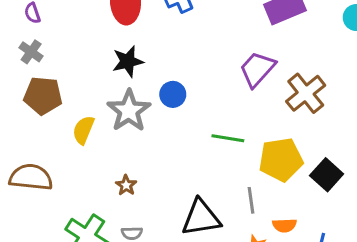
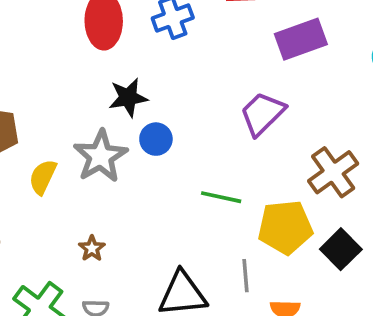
black star: (128, 61) -> (128, 97), moved
brown cross: (306, 93) -> (333, 172), moved

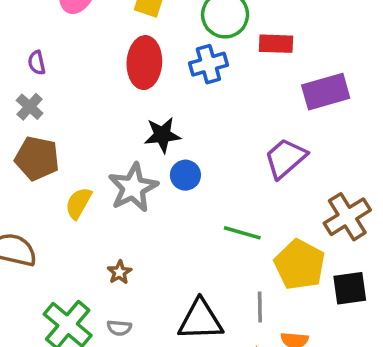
yellow pentagon: (285, 227) -> (300, 265), turned 30
black square: (341, 249) -> (350, 288), turned 33

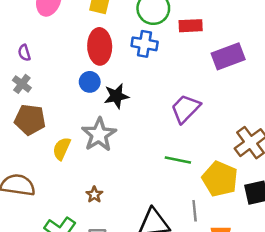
blue cross: (208, 64) -> (145, 44), turned 30
purple trapezoid: (285, 158) -> (185, 109), moved
blue circle: (185, 175) -> (90, 82), moved

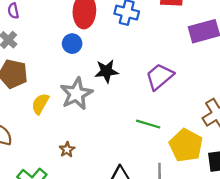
black star: (116, 96) -> (107, 71), moved

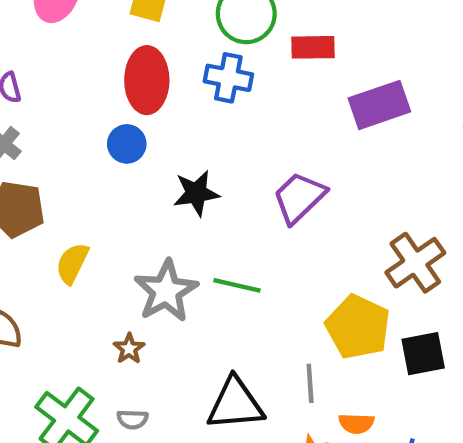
gray star: (76, 94) -> (166, 291), moved
green line: (148, 124) -> (237, 285), moved

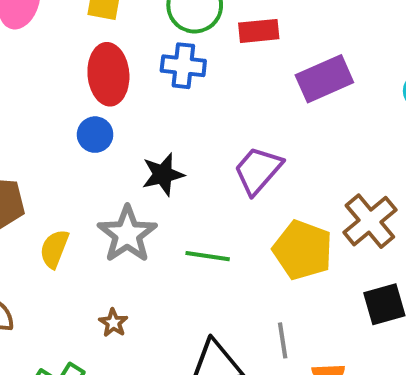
gray star: (166, 291) -> (127, 234), moved
yellow pentagon: (358, 327) -> (303, 250), moved

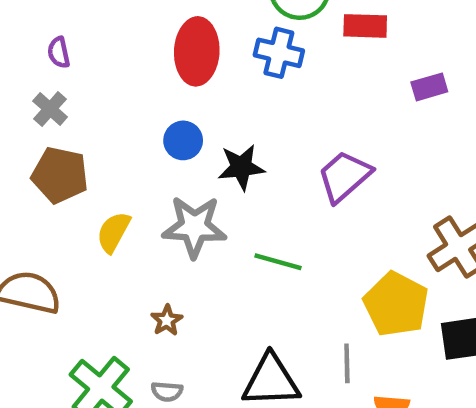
purple rectangle: (324, 79) -> (429, 87), size x0.6
blue circle: (95, 135) -> (183, 140), moved
gray star: (127, 234) -> (194, 227), turned 30
yellow pentagon: (303, 250) -> (396, 304), moved

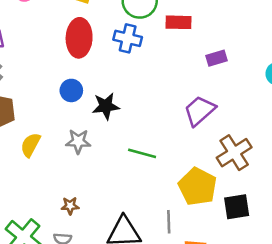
purple trapezoid: (344, 176) -> (200, 111), moved
gray star: (194, 227) -> (78, 141), size x0.7
green line: (278, 262) -> (142, 153), moved
brown star: (167, 320) -> (70, 206), moved, turned 30

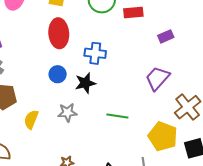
blue cross: (128, 38) -> (95, 53), moved

